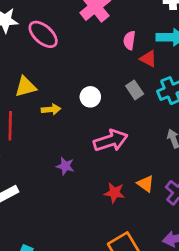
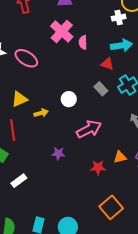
pink semicircle: (129, 40) -> (83, 42), moved
orange triangle: (146, 184) -> (120, 157), turned -40

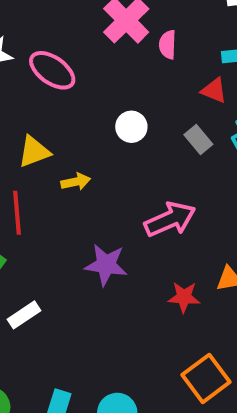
white circle: (69, 99) -> (131, 127), moved
purple star: (58, 153) -> (106, 265), size x1.5

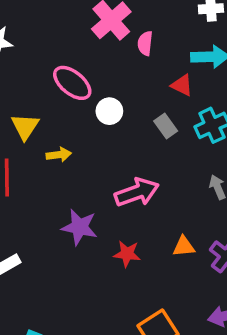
pink ellipse: (52, 70) -> (72, 83), moved
yellow triangle: (34, 152) -> (25, 127), turned -40
red star: (184, 297) -> (127, 254), moved

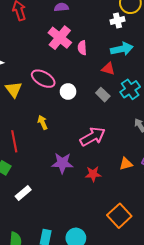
yellow triangle: (25, 127) -> (14, 89), moved
yellow arrow: (59, 155) -> (43, 122), turned -96

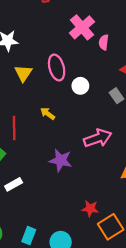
pink ellipse: (43, 79) -> (57, 67), turned 35
yellow arrow: (43, 122) -> (48, 114), turned -40
red star: (93, 174) -> (90, 209), moved

